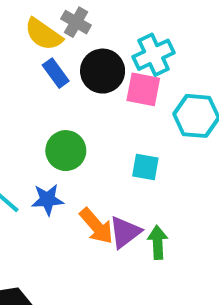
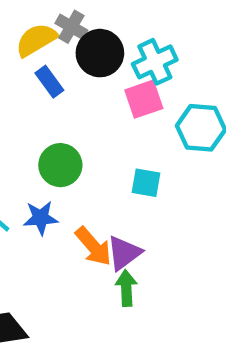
yellow semicircle: (43, 34) -> (36, 40), turned 114
black circle: (103, 71) -> (100, 53), moved
pink square: (143, 89) -> (144, 99), turned -30
green arrow: (158, 242) -> (126, 288), moved

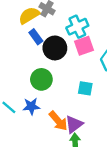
black circle: (100, 53) -> (55, 48), moved
cyan cross: (155, 62) -> (77, 27), moved

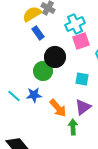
black circle: (55, 48) -> (55, 57), moved
purple triangle: (74, 124) -> (83, 107), moved

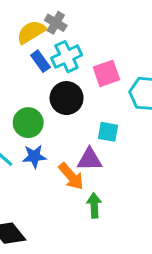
cyan cross: (75, 24) -> (67, 57), moved
green circle: (43, 71) -> (28, 123), moved
purple triangle: (83, 107) -> (90, 159), moved, turned 36

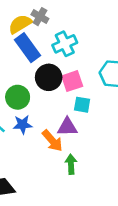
cyan cross: (67, 57) -> (65, 44), moved
blue rectangle: (40, 61) -> (28, 48), size x1.6
pink square: (106, 73) -> (72, 81), moved

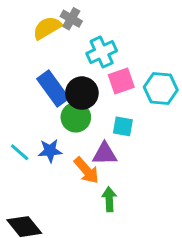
blue rectangle: (28, 48) -> (53, 88), moved
pink square: (72, 81) -> (121, 81), moved
green circle: (18, 97) -> (76, 117), moved

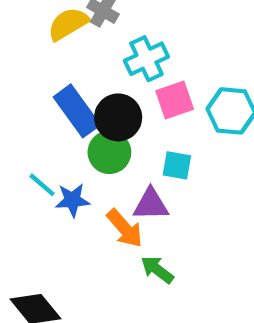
cyan line: (20, 152) -> (42, 185), moved
green arrow: (109, 199) -> (157, 270), turned -50

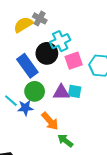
black circle: (118, 117) -> (47, 53), moved
green circle: (109, 152) -> (35, 91), moved
purple triangle: (151, 204) -> (61, 92), moved

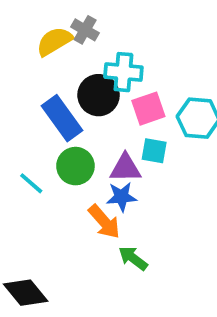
cyan cross: (60, 41) -> (123, 72), turned 30
cyan square: (75, 91) -> (154, 151), moved
blue star: (25, 108) -> (122, 197), moved

